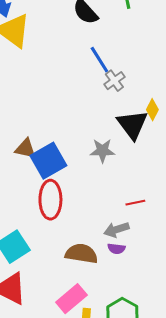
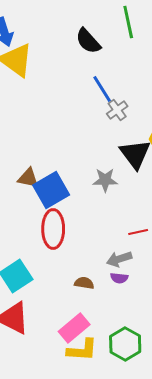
brown semicircle: (81, 254) -> (84, 283), size x0.6

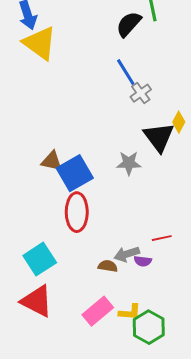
black semicircle: (88, 41) -> (129, 24), moved, turned 84
red line: (138, 232) -> (162, 238), moved
gray arrow: (119, 259) -> (127, 254), moved
yellow L-shape: (82, 350) -> (130, 312), moved, size x0.7

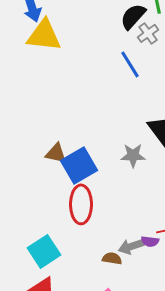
yellow triangle: (40, 43) -> (44, 35), turned -30
gray cross: (141, 93) -> (148, 33), moved
purple semicircle: (143, 261) -> (150, 241), moved

